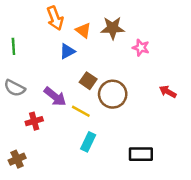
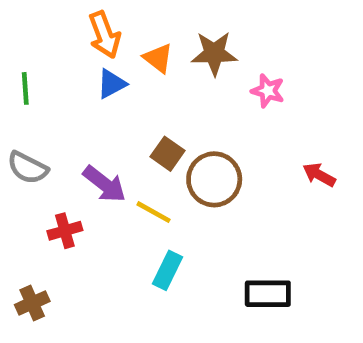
blue triangle: (67, 51) -> (112, 84), moved

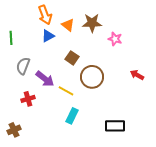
brown square: (168, 154) -> (72, 58), moved
gray semicircle: (28, 168) -> (23, 66), moved, turned 84

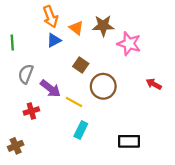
pink star: (115, 39) -> (129, 44), size x1.5

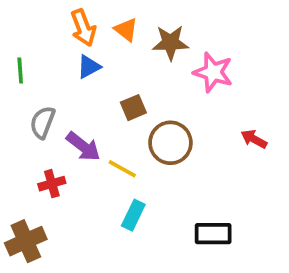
orange triangle: (76, 28) -> (126, 30), moved
brown square: (81, 65) -> (133, 108), turned 32
brown cross: (16, 146) -> (26, 241), size x1.5

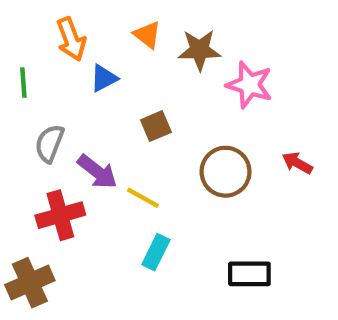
orange arrow: (83, 28) -> (71, 39), moved
brown circle: (170, 143) -> (226, 172), moved
red cross: (52, 184) -> (60, 215), size x1.5

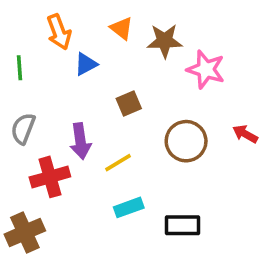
gray semicircle: (49, 143) -> (23, 129), moved
purple arrow: (97, 172) -> (80, 141), turned 44
yellow line: (143, 198) -> (118, 163), turned -60
cyan rectangle: (156, 252) -> (129, 207), turned 44
black rectangle: (249, 274) -> (182, 225), moved

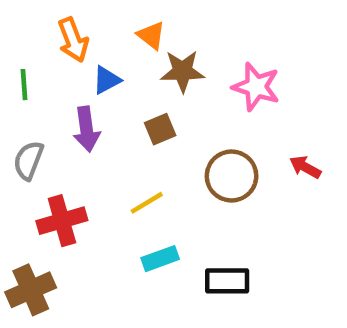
brown star: (165, 41) -> (182, 71), moved
purple arrow: (80, 141) -> (86, 129), moved

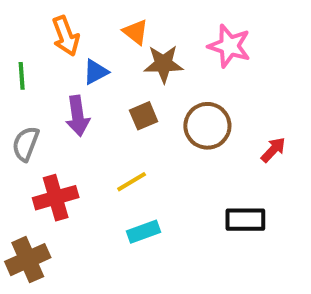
pink star: (256, 87) -> (229, 46), moved
red arrow: (305, 167) -> (273, 150), turned 104
brown circle: (232, 176) -> (207, 126), moved
black rectangle: (227, 281) -> (245, 220), moved

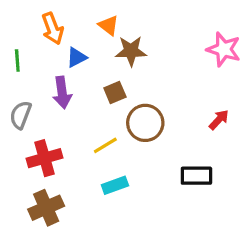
pink star: (229, 46) -> (224, 49), moved
brown circle: (207, 126) -> (145, 123), moved
brown cross: (28, 260) -> (46, 208), moved

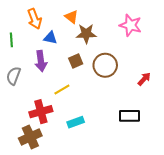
pink star: (224, 49) -> (130, 25), moved
blue triangle: (77, 57) -> (50, 38), turned 40
brown circle: (145, 123) -> (105, 65), moved
yellow line: (105, 145) -> (62, 89), moved
red cross: (45, 158) -> (41, 112), moved

